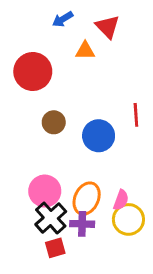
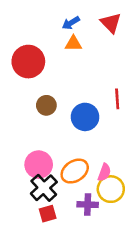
blue arrow: (63, 19) -> (71, 23), moved
red triangle: (108, 27) -> (111, 23), moved
orange ellipse: (87, 199) -> (75, 171), turned 32
purple cross: (82, 224) -> (88, 205), moved

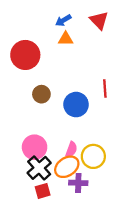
orange ellipse: (75, 171) -> (67, 167), moved
pink semicircle: (104, 172) -> (71, 149), moved
yellow circle: (111, 189) -> (93, 156), moved

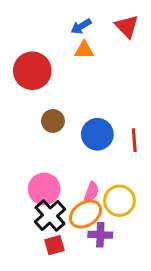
red line: (105, 88) -> (134, 140), moved

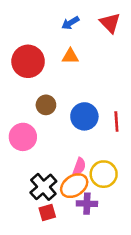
orange triangle: (84, 50) -> (70, 56), moved
pink circle: (44, 189) -> (23, 137), moved

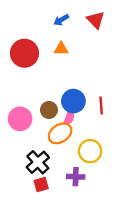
brown circle: (46, 105) -> (49, 110), moved
pink semicircle: (79, 166) -> (69, 118), moved
orange ellipse: (74, 186) -> (60, 133), moved

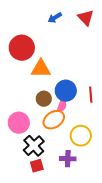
orange triangle: (61, 49) -> (41, 69), moved, size x1.5
pink circle: (20, 119) -> (19, 123), moved

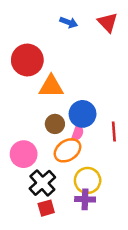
blue arrow: (55, 18) -> (69, 22), turned -128
red line: (91, 95) -> (114, 132), moved
yellow circle: (81, 136) -> (88, 180), moved

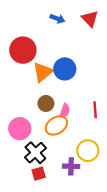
orange triangle: (51, 86) -> (43, 72), turned -40
blue circle: (83, 114) -> (65, 69), moved
yellow circle: (88, 180) -> (88, 151), moved

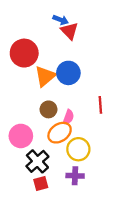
red triangle: (90, 19) -> (70, 31), moved
red line: (95, 110) -> (100, 105), moved
yellow circle: (88, 151) -> (78, 149), moved

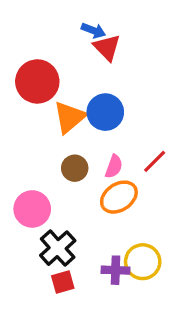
red line: (100, 105) -> (155, 161), turned 49
pink semicircle: (68, 117) -> (114, 166), moved
orange ellipse: (60, 133) -> (119, 197), moved
yellow circle: (78, 149) -> (143, 262), moved

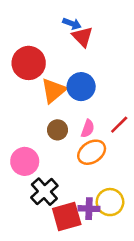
red square: (63, 282) -> (67, 216), moved, size x1.6

